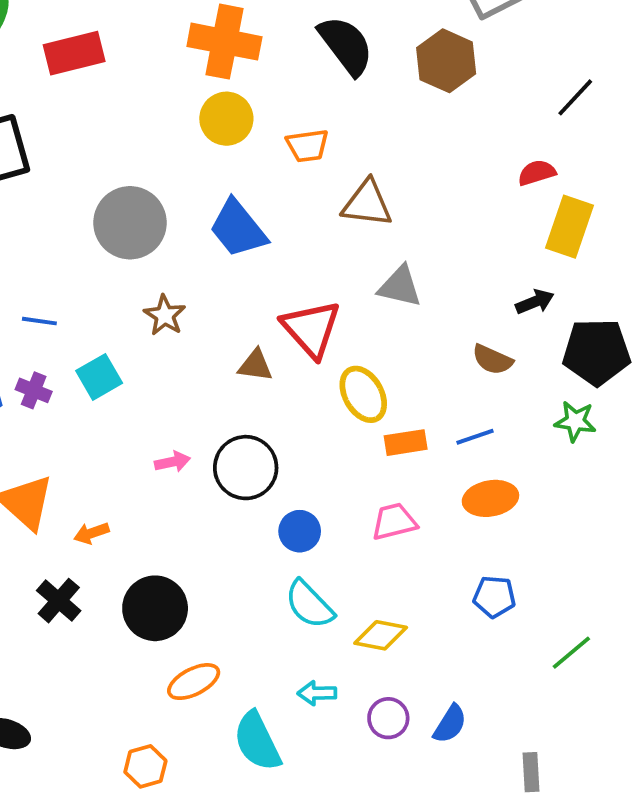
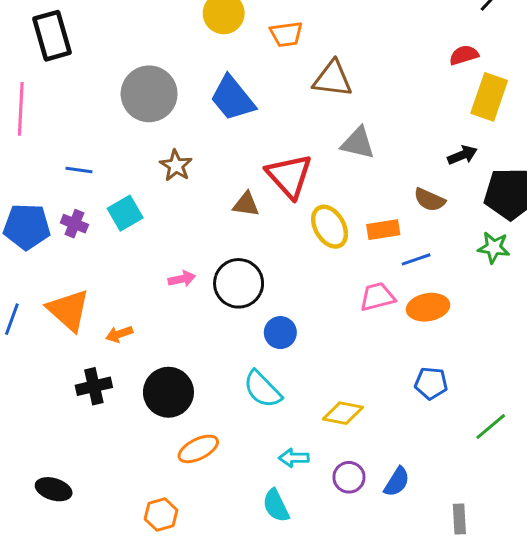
orange rectangle: (406, 443) -> (383, 230), moved
pink trapezoid: (394, 522) -> (377, 297), moved
black cross: (59, 601) -> (94, 386), turned 36
cyan semicircle: (309, 604) -> (262, 389), moved
cyan semicircle: (257, 741) -> (276, 506), moved, size x0.7

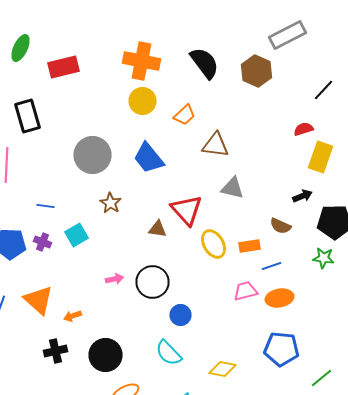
orange trapezoid: (286, 34) -> (184, 115), turned -35
blue pentagon: (431, 383) -> (282, 349), size x1.6

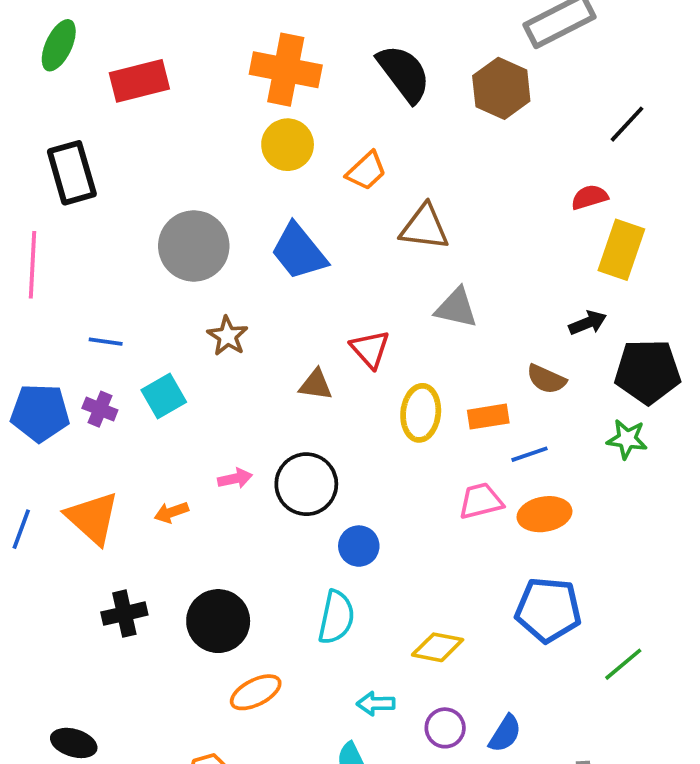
red triangle: (186, 210) -> (370, 349), size x0.7
yellow ellipse: (214, 244) -> (421, 413), turned 36
orange arrow: (72, 316) -> (171, 512), moved
cyan semicircle: (168, 353) -> (336, 617), turned -124

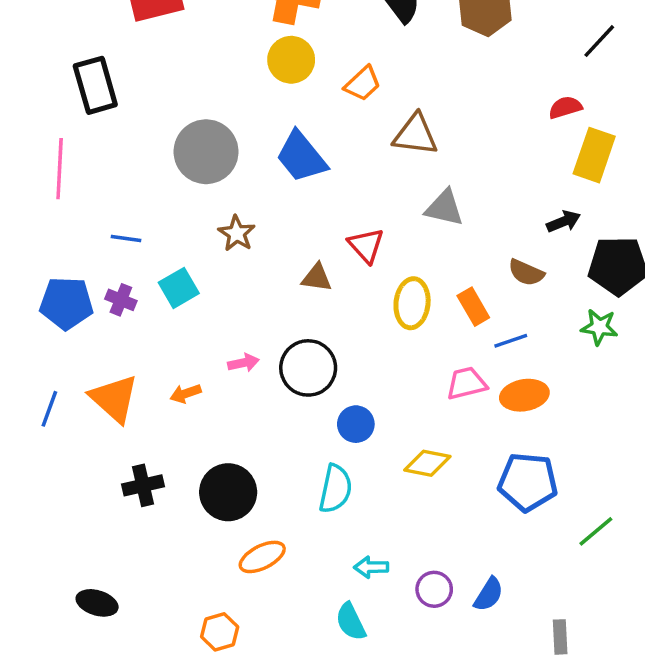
orange rectangle: (488, 417) -> (473, 307), turned 69
yellow diamond: (438, 647) -> (427, 463), moved

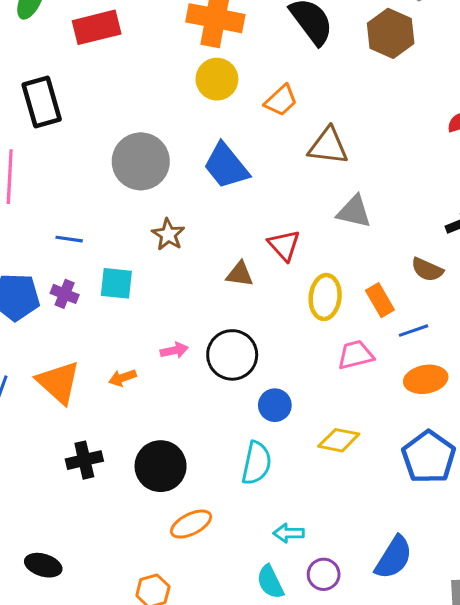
cyan square: (179, 288) -> (116, 283), turned 36
pink trapezoid: (467, 383) -> (356, 355), moved
blue pentagon: (528, 482) -> (429, 457), turned 30
purple circle: (434, 589) -> (324, 574), moved
blue semicircle: (489, 594) -> (394, 558), size x1.4

